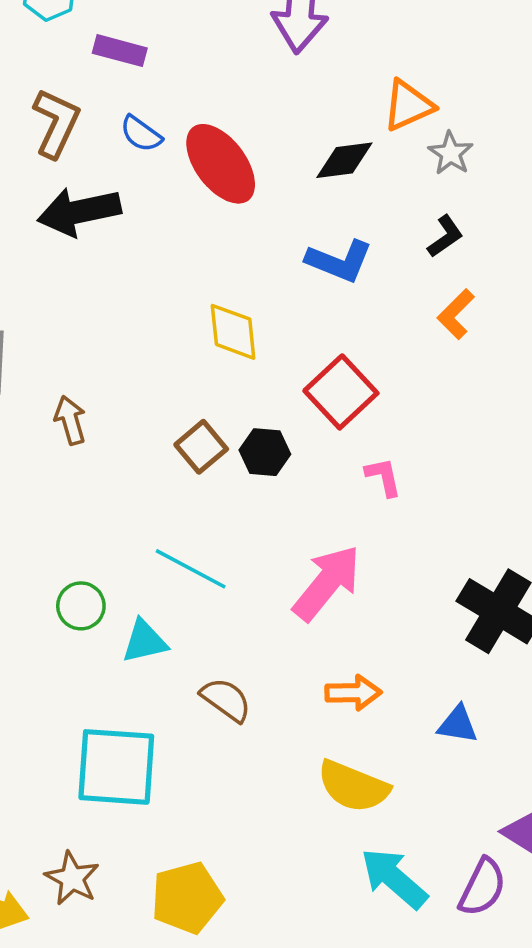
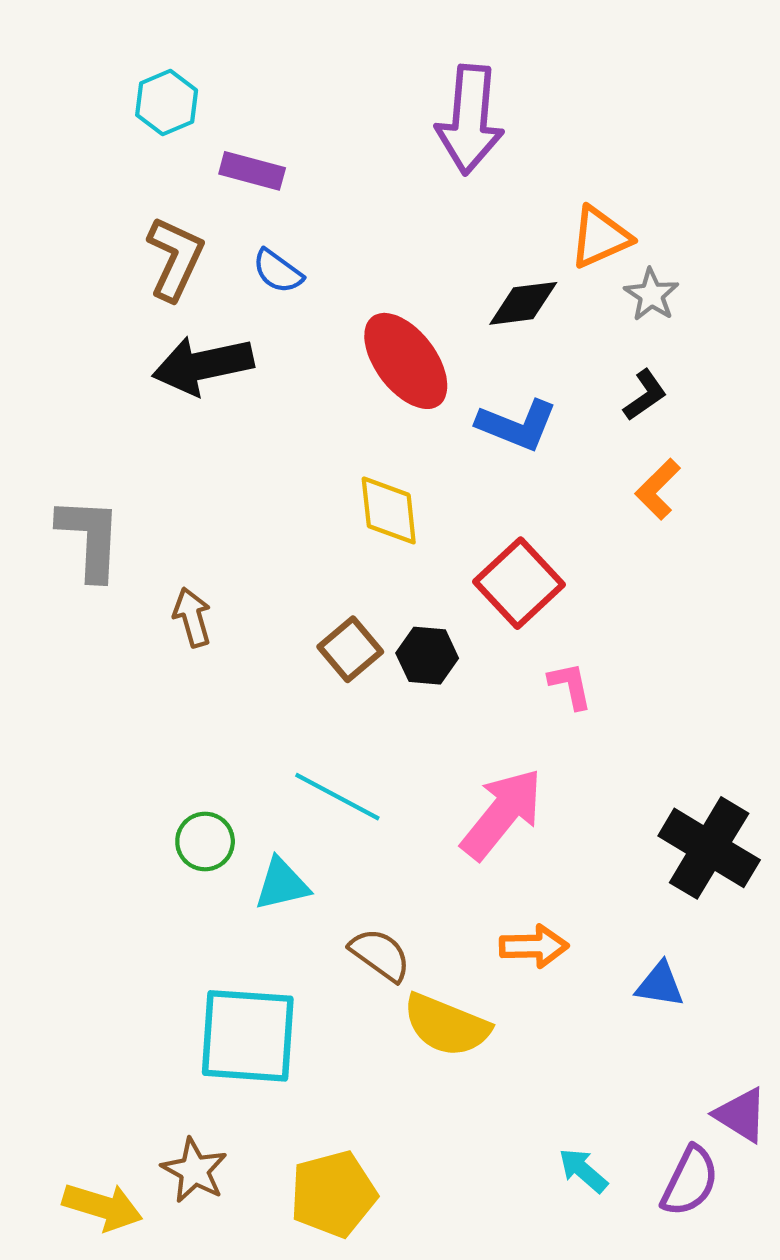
red ellipse: (221, 164) -> (406, 361), moved
yellow semicircle: (353, 786) -> (446, 1025), moved
cyan arrow: (394, 878) -> (583, 1170), size x0.6

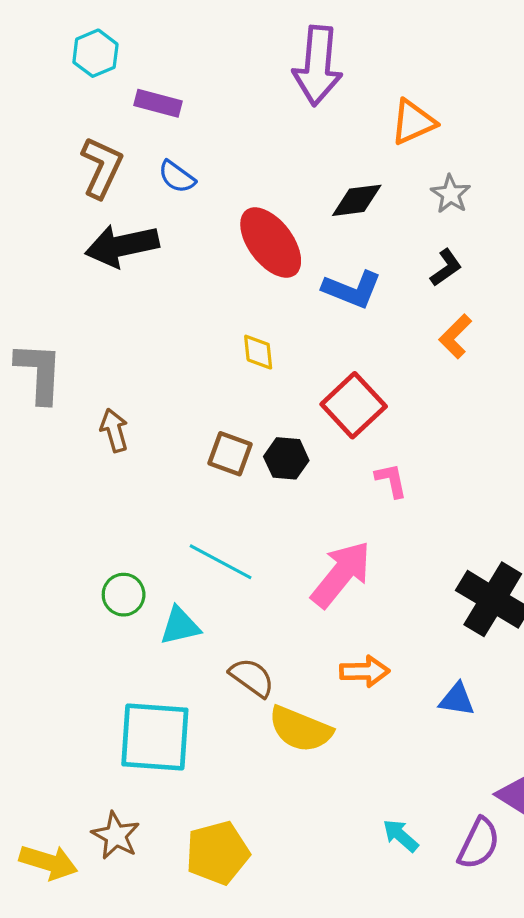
orange triangle: (600, 237) -> (413, 122), moved
yellow diamond: (389, 510) -> (258, 352), size x0.7
brown square: (350, 649) -> (230, 454), turned -30

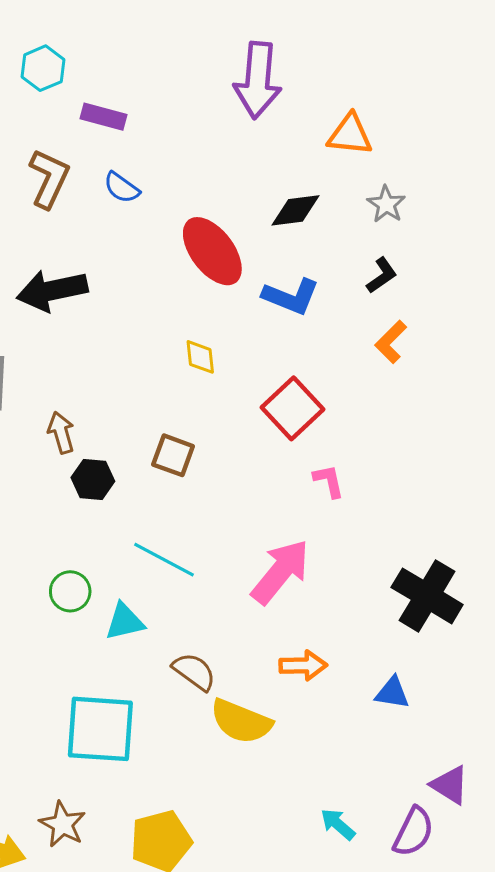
orange triangle: (413, 122) -> (350, 135), turned 30
black arrow: (122, 246) -> (52, 290), moved
black hexagon: (286, 458) -> (93, 479), moved

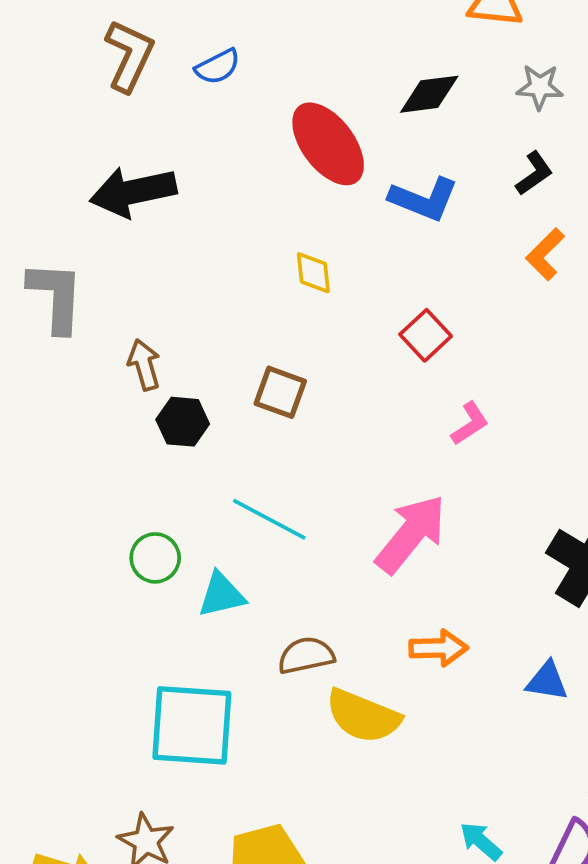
blue semicircle: (122, 188) -> (218, 67), turned -63
gray star: (386, 204) -> (540, 87), turned -30
red square: (292, 408) -> (426, 335), size x0.7
pink L-shape: (329, 481) -> (470, 424), turned 69
brown semicircle: (194, 672) -> (306, 655), turned -48

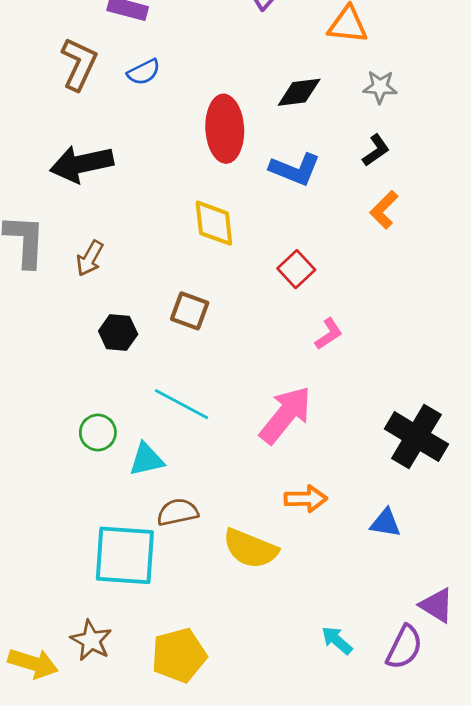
red ellipse: (328, 144) -> (225, 129), turned 34
yellow diamond: (313, 273) -> (214, 223), size x1.5
brown arrow: (144, 365) -> (90, 258), moved, turned -135
brown semicircle: (306, 655) -> (177, 512), moved

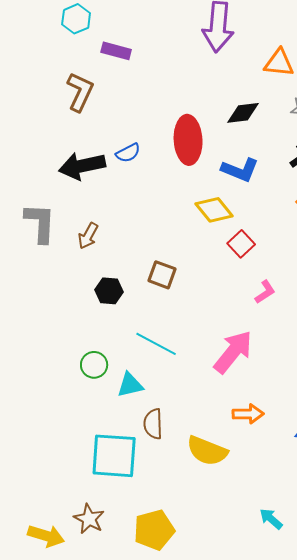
blue semicircle: (144, 72) -> (128, 153), moved
yellow diamond: (214, 223) -> (214, 210), moved, turned -33
brown semicircle: (177, 512) -> (153, 424), turned -80

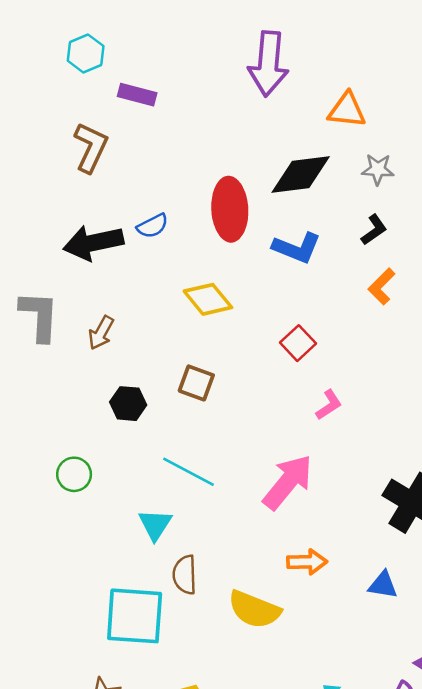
black diamond: (243, 113) -> (301, 174), size x1.4
yellow diamond: (214, 210) -> (208, 299), moved
green circle: (94, 365) -> (74, 474), moved
cyan triangle: (130, 385) -> (155, 525), turned -44

